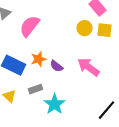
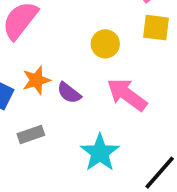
yellow circle: (85, 28) -> (105, 44), moved
cyan star: (55, 104) -> (100, 153), moved

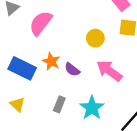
orange star: (36, 80) -> (51, 61), turned -30
gray rectangle: (31, 135) -> (59, 104), moved, turned -49

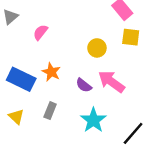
pink semicircle: (41, 23) -> (40, 32), size x0.6
purple semicircle: (72, 70) -> (84, 85), moved
gray rectangle: (59, 104) -> (50, 111), moved

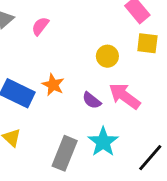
pink semicircle: (40, 32) -> (40, 26), moved
gray rectangle: (50, 111) -> (65, 153), moved, size x1.6

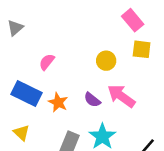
pink semicircle: (40, 26) -> (47, 62), moved
orange star: (53, 85) -> (58, 102), moved

